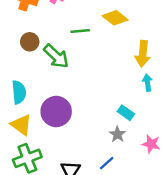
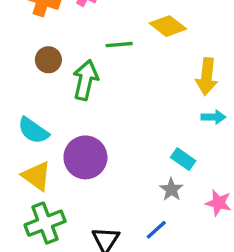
green arrow: (56, 56) -> (85, 80), turned -120
cyan arrow: (147, 83) -> (213, 117), turned 98
cyan semicircle: (19, 92) -> (33, 130), turned 130

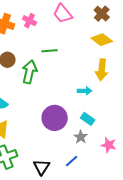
yellow diamond: (168, 26) -> (102, 40), moved
cyan arrow: (213, 117) -> (85, 91), moved
purple circle: (85, 157) -> (55, 118), moved

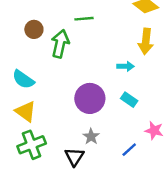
gray star: (81, 137) -> (91, 137), moved
blue line: (72, 161) -> (129, 150), moved

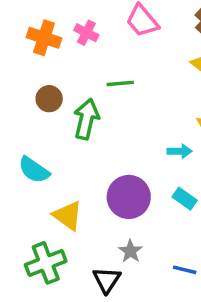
yellow triangle: (26, 112) -> (68, 216), moved
blue line: (129, 150) -> (185, 270), turned 56

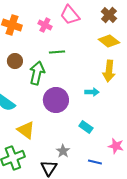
pink cross: (86, 33) -> (45, 25), moved
purple circle: (129, 197) -> (56, 100), moved
cyan rectangle: (185, 199) -> (86, 127), moved

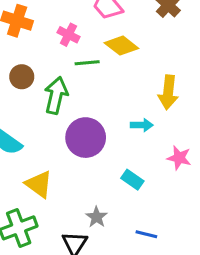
pink cross: (45, 25) -> (68, 35), moved
yellow diamond: (109, 41) -> (121, 46), moved
pink star: (116, 146) -> (179, 158), moved

